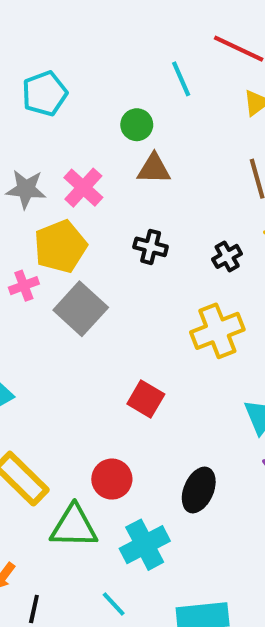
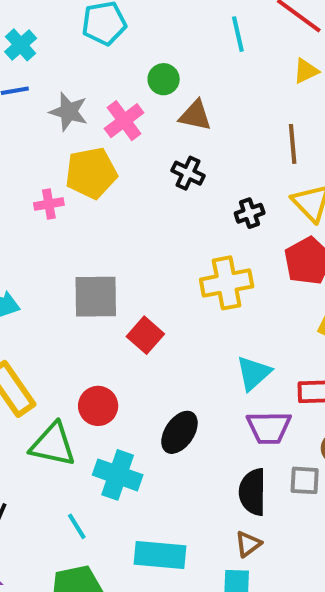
green circle: (137, 125) -> (164, 79), moved
black cross: (151, 247) -> (188, 173), moved
gray square: (81, 309) -> (96, 297), moved, turned 36
cyan cross: (145, 545) -> (118, 475), turned 36

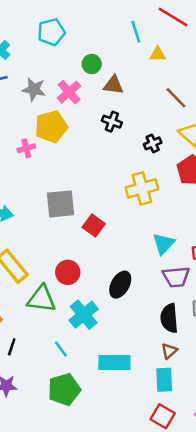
yellow triangle: (306, 71) -> (158, 54), moved, turned 30
brown line: (293, 144) -> (176, 98), turned -35
cyan cross: (118, 475) -> (84, 315), turned 36

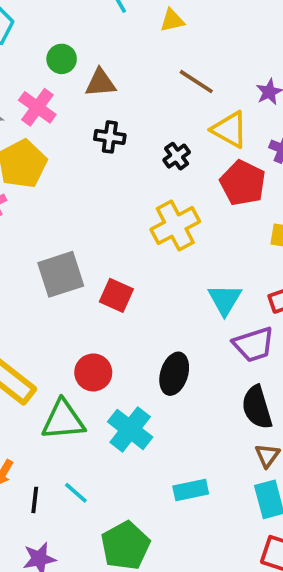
yellow triangle: (158, 54) -> (172, 20), moved
cyan line: (61, 349) -> (76, 493), moved
cyan rectangle: (114, 363) -> (191, 490), size x0.7

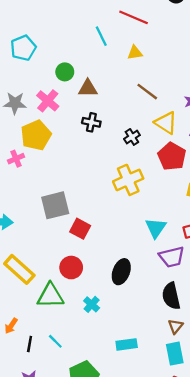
red square: (116, 295) -> (80, 229), moved
cyan cross: (130, 429) -> (92, 304), size x0.6

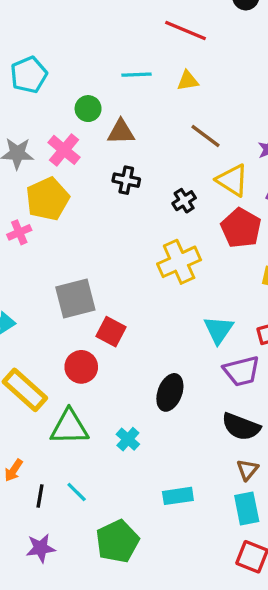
cyan line: (101, 36) -> (137, 75), moved, turned -66
red circle: (71, 268) -> (81, 367), moved
black semicircle: (171, 296) -> (241, 427), turned -56

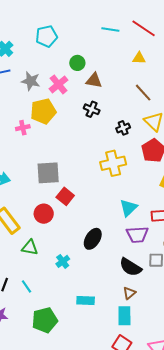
cyan line: (137, 75) -> (110, 30), moved
green triangle: (69, 427) -> (30, 248), size x0.7

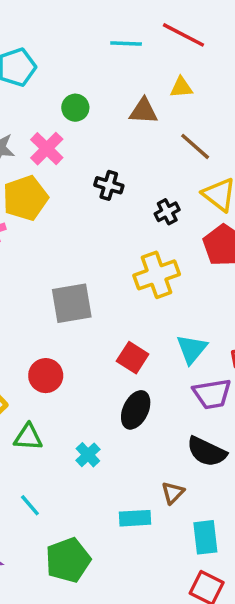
brown triangle: (94, 80) -> (144, 111), moved
gray square: (48, 173) -> (72, 303), moved
red square: (65, 196) -> (133, 358), moved
brown triangle: (129, 293) -> (173, 493), moved

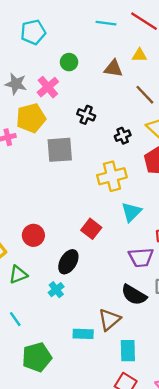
gray square: (72, 303) -> (60, 150), moved
cyan triangle: (192, 349) -> (131, 212), moved
black ellipse: (136, 410) -> (68, 262), moved
green triangle: (28, 437) -> (18, 275), turned -30
brown triangle: (173, 493) -> (109, 320), size x1.5

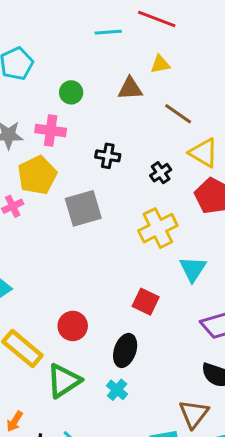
pink cross: (48, 87) -> (51, 131), turned -30
green triangle: (18, 275) -> (64, 381), size x1.4

